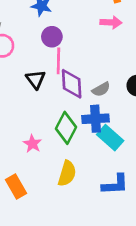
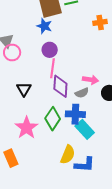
pink arrow: (111, 22) -> (90, 80), moved
black triangle: (36, 79) -> (24, 89), moved
pink star: (32, 144) -> (27, 128), size x1.6
yellow semicircle: (67, 173) -> (68, 155), moved

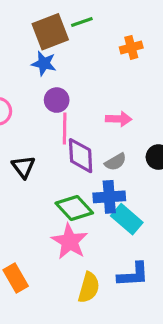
pink arrow: (90, 80) -> (119, 119), moved
green diamond: (53, 119) -> (74, 208), turned -70
pink star: (27, 128) -> (70, 241), moved
yellow semicircle: (68, 155) -> (89, 287), moved

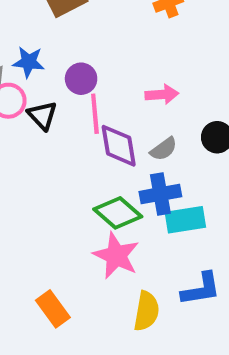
blue star: (44, 63) -> (29, 62), moved
black triangle: (23, 167) -> (42, 115), moved
cyan rectangle: (127, 219) -> (185, 220), turned -44

